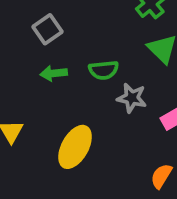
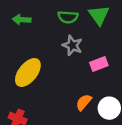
green semicircle: (104, 70) -> (68, 17), moved

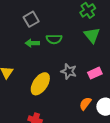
green semicircle: (68, 17) -> (54, 39), moved
gray star: (72, 45) -> (69, 71), moved

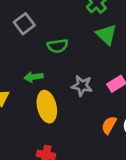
green arrow: (32, 43) -> (34, 77), moved
yellow ellipse: (40, 84) -> (47, 107), turned -40

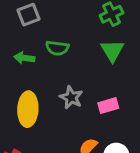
green arrow: (34, 77) -> (24, 58), moved

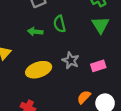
green semicircle: (57, 48) -> (60, 24), turned 70
yellow ellipse: (28, 109) -> (39, 70), turned 70

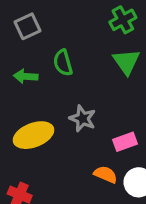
pink rectangle: (98, 66) -> (125, 142), moved
orange semicircle: (84, 97) -> (106, 174), turned 72

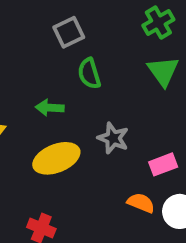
gray square: (27, 26) -> (69, 32), moved
green arrow: (26, 76) -> (50, 108), moved

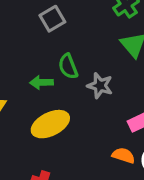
green semicircle: (89, 74) -> (68, 66), moved
gray star: (113, 138) -> (100, 86), moved

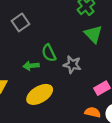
gray square: (52, 19) -> (20, 22), moved

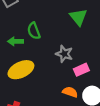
gray star: (72, 65) -> (64, 54), moved

